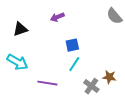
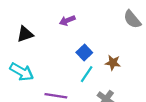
blue square: (72, 45) -> (84, 52), turned -32
brown star: (109, 77) -> (113, 63), moved

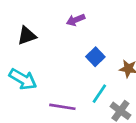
cyan line: (87, 74) -> (99, 94), moved

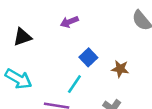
cyan line: (99, 94) -> (74, 84), moved

